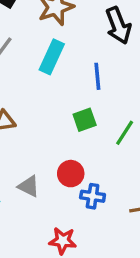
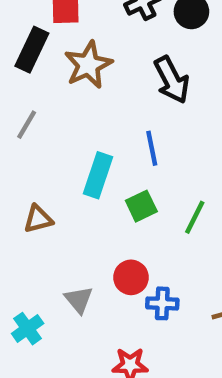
cyan rectangle: (52, 57) -> (98, 175), moved
gray triangle: (29, 186) -> (79, 300), turned 30

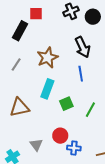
brown star: (88, 65) -> (48, 58), moved
blue line: (152, 148) -> (81, 74), moved
brown triangle: (38, 219) -> (19, 107), size x1.5

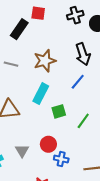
gray line: (16, 65) -> (11, 64), turned 64
blue line: (81, 74) -> (78, 82), turned 42

